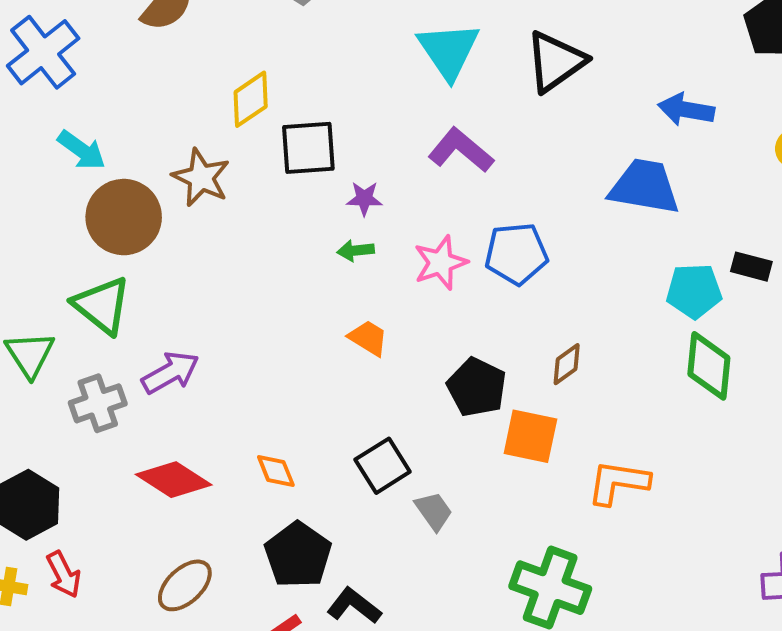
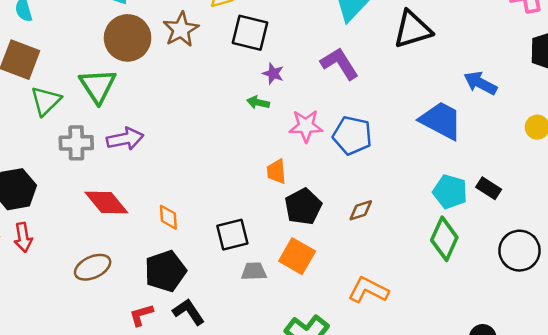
orange trapezoid: (368, 338) -> (276, 171), moved, turned -145
orange square: (530, 436) -> (297, 256), moved
gray trapezoid: (434, 511) -> (254, 271), turned -75

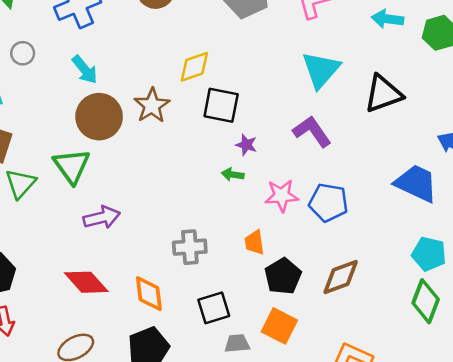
gray cross: (76, 143) -> (190, 247), moved
brown diamond: (361, 210) -> (341, 277), size x1.6
orange diamond: (168, 217) -> (149, 294), size x1.4

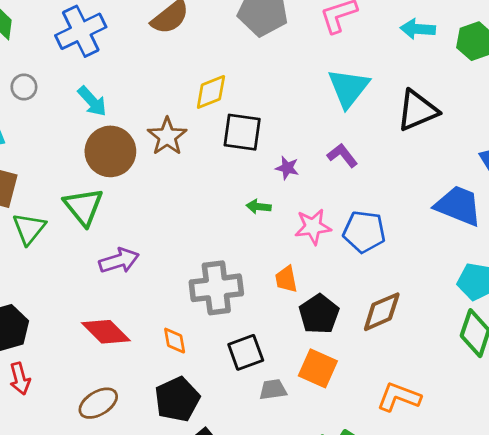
purple L-shape: (312, 131) -> (342, 155), size x0.7
purple star: (246, 145) -> (287, 168), moved
gray cross: (190, 247) -> (216, 288), size x1.4
orange diamond: (149, 294) -> (175, 341), size x0.7

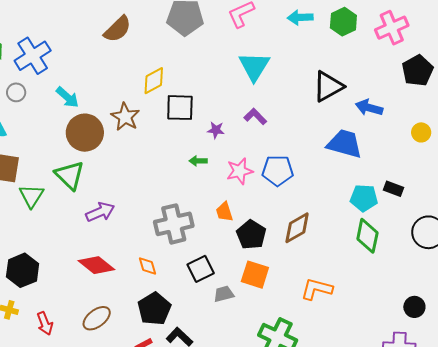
blue cross: (81, 31) -> (33, 56), moved
black triangle: (417, 110) -> (328, 86), moved
red arrow: (20, 379) -> (45, 323), moved

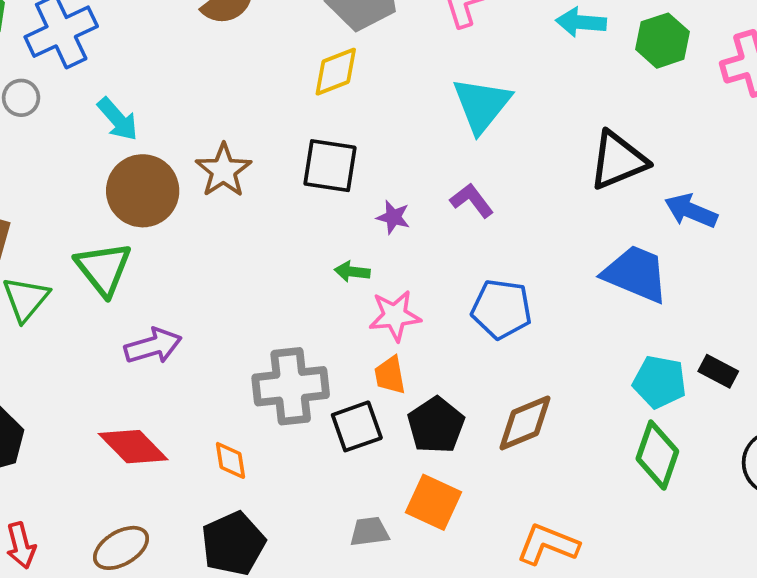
yellow diamond: (154, 81) -> (336, 72), moved
pink star: (240, 171) -> (395, 316), moved
black square: (201, 269) -> (357, 426), moved

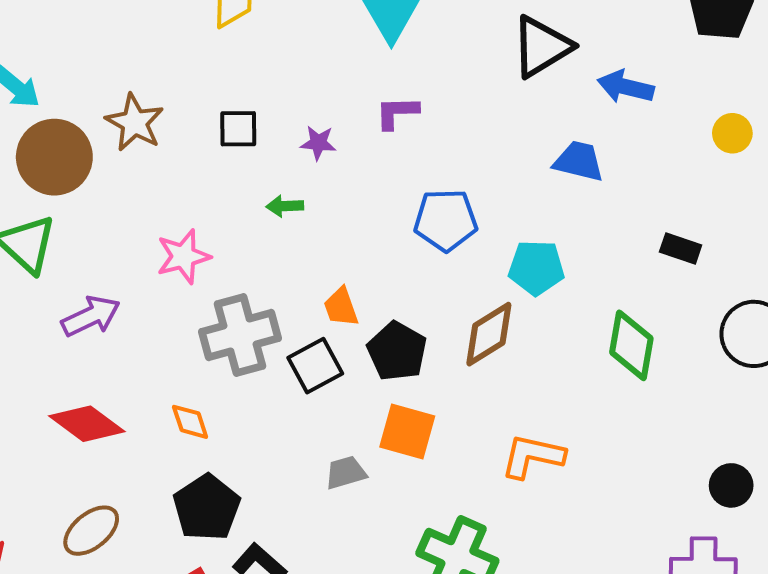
black square: (330, 166) -> (238, 129), moved, size x0.7
purple L-shape: (472, 200) -> (397, 113), turned -45
blue trapezoid: (636, 274) -> (579, 161), size x0.7
pink star: (395, 316) -> (183, 256), moved
cyan pentagon: (660, 382) -> (536, 268), moved

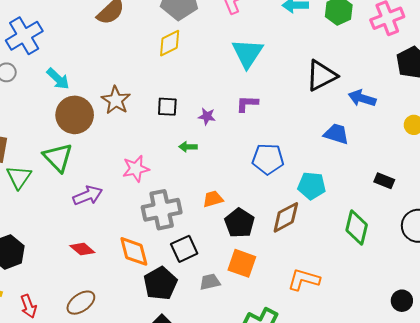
orange trapezoid: (341, 307) -> (213, 199), turned 90
black square: (315, 366) -> (184, 249), moved
orange diamond: (190, 422) -> (134, 251), size x1.6
red diamond: (87, 424) -> (82, 249), size x0.7
black pentagon: (207, 508) -> (160, 283), moved

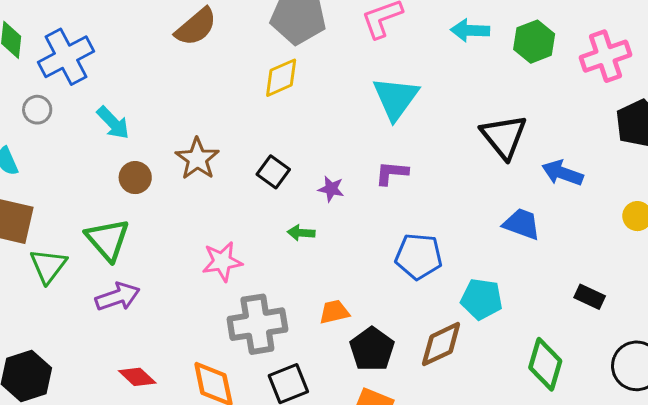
black triangle: (321, 76) -> (504, 136), turned -44
black square: (167, 107) -> (273, 172), turned 30
brown circle: (75, 115) -> (135, 178), size x0.6
purple arrow: (88, 195) -> (118, 297), moved

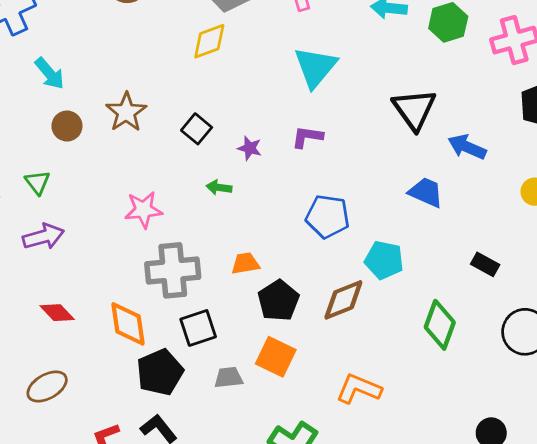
green triangle: (108, 240) -> (37, 182), size x0.6

